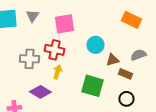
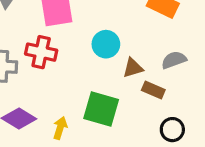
yellow arrow: (57, 72) -> (60, 128), moved
black circle: (126, 99) -> (172, 130), moved

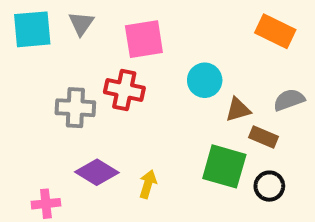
green square: (101, 109) -> (224, 166), moved
black circle: (172, 130) -> (269, 186), moved

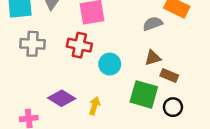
cyan circle: (205, 80) -> (110, 64), moved
gray semicircle: (289, 100) -> (153, 24), moved
gray cross: (75, 108) -> (33, 44), moved

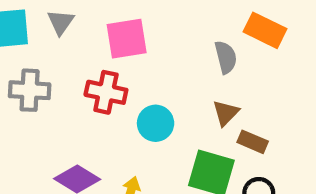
gray semicircle: (153, 24) -> (226, 57), turned 96
brown triangle: (153, 58) -> (226, 113), turned -30

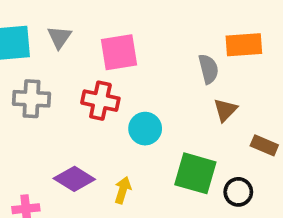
orange rectangle: (265, 30) -> (244, 45), turned -30
brown triangle: (226, 113) -> (225, 110), moved
brown rectangle: (253, 142) -> (264, 145), moved

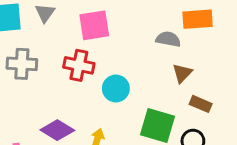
gray semicircle: (208, 69) -> (168, 39), turned -65
brown rectangle: (264, 145) -> (201, 104), moved

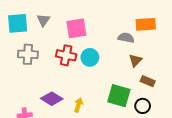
cyan circle: (116, 89) -> (90, 57), moved

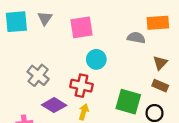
gray cross: (28, 54) -> (38, 75), moved, turned 36
red cross: (66, 55) -> (81, 86), moved
brown triangle: (135, 60) -> (160, 63), moved

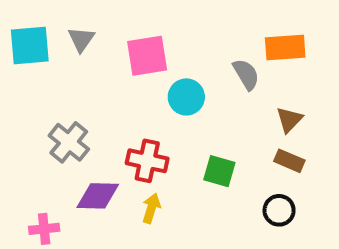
gray semicircle: (136, 38) -> (246, 74), turned 48
cyan circle: (96, 59) -> (186, 97), moved
green square: (128, 102) -> (219, 171), moved, size x0.7
purple diamond: (54, 105) -> (98, 196), turned -30

